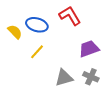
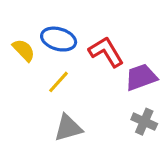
red L-shape: (70, 16) -> (106, 52), moved
gray triangle: (64, 78) -> (68, 128), moved

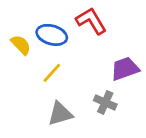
red L-shape: (106, 52) -> (91, 21), moved
gray cross: (144, 122) -> (105, 102), moved

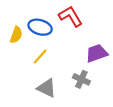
yellow semicircle: (21, 45) -> (16, 35), turned 63
gray triangle: (60, 114) -> (47, 88), turned 42

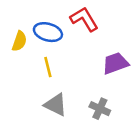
yellow line: (40, 57) -> (48, 67), turned -56
gray cross: (81, 79) -> (100, 109), moved

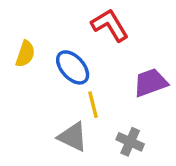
blue ellipse: (48, 32) -> (73, 67), moved, turned 32
yellow line: (48, 67) -> (93, 105), moved

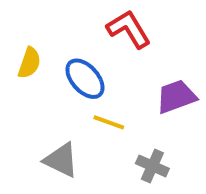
yellow line: (93, 105) -> (109, 122), turned -56
gray triangle: (73, 137) -> (61, 160), moved

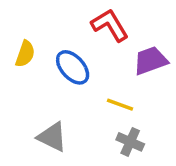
purple trapezoid: (176, 97) -> (151, 61), moved
yellow line: (109, 122) -> (120, 105), moved

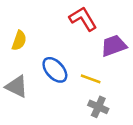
blue ellipse: (73, 67) -> (55, 70), moved
gray triangle: (52, 137) -> (17, 86), moved

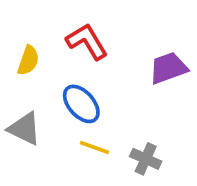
red L-shape: (83, 19) -> (87, 41), moved
yellow line: (91, 79) -> (95, 147), moved

